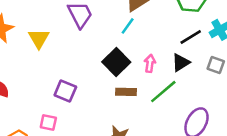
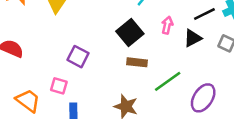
pink arrow: (150, 63) -> (167, 25), moved
green line: (163, 92) -> (168, 81), moved

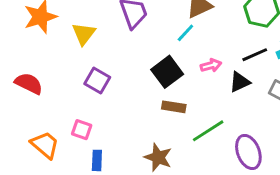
pink arrow: (167, 25) -> (211, 65), turned 60
purple square: (78, 57) -> (97, 80), moved
purple ellipse: (203, 98) -> (248, 152), turned -56

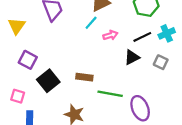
pink arrow: (211, 65) -> (110, 35), moved
black square: (167, 72) -> (48, 81), moved
green line: (208, 131) -> (110, 94), turned 45

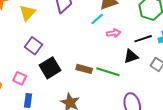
green line: (110, 94) -> (108, 72), moved

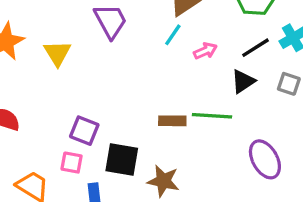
purple square: (34, 46) -> (84, 131), moved
black square: (50, 68) -> (122, 159), moved, turned -35

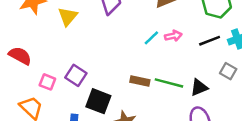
cyan line: (173, 35) -> (151, 38), moved
black triangle: (243, 81) -> (199, 87), moved
pink square: (72, 163) -> (47, 82), moved

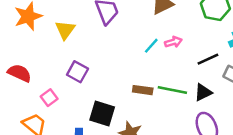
black line: (210, 41) -> (208, 59), moved
purple square: (76, 75) -> (77, 72), moved
pink square: (47, 82) -> (49, 98), turned 35

